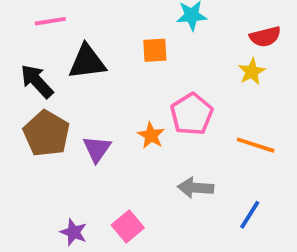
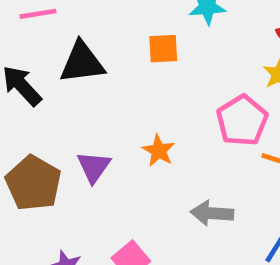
pink pentagon: (192, 114) -> (242, 120), moved
brown pentagon: (46, 133) -> (33, 183), moved

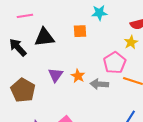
purple triangle: (94, 167) -> (56, 75), moved
gray arrow: (212, 213) -> (99, 84), moved

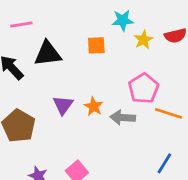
yellow star: (131, 42) -> (144, 40), moved

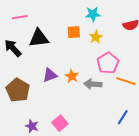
yellow star: (144, 40) -> (96, 37), moved
purple triangle: (63, 105) -> (50, 75), turned 35

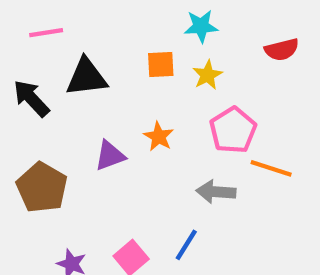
orange star: (72, 76) -> (159, 137), moved
gray arrow: (93, 84) -> (216, 192), moved
blue line: (123, 117) -> (186, 245), moved

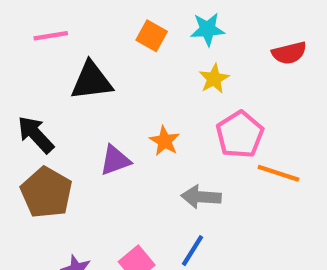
orange square: (161, 64) -> (152, 36), moved, turned 32
black arrow: (31, 98) -> (36, 135), moved
gray arrow: (216, 192) -> (201, 197), moved

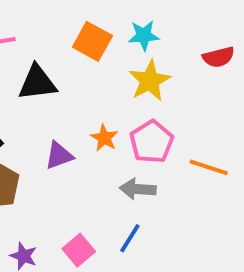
orange square: (152, 36) -> (92, 41), size x1.4
yellow star: (214, 79) -> (150, 81), size x1.5
pink pentagon: (240, 135) -> (152, 142), moved

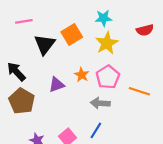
orange square: (92, 41) -> (72, 35), moved, turned 30
black triangle: (37, 83) -> (45, 44), turned -45

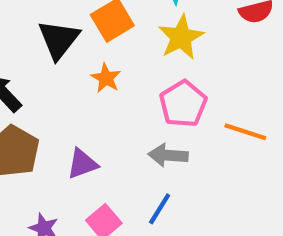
orange star: (82, 75) -> (106, 78), moved
purple triangle: (57, 85) -> (82, 164), moved

